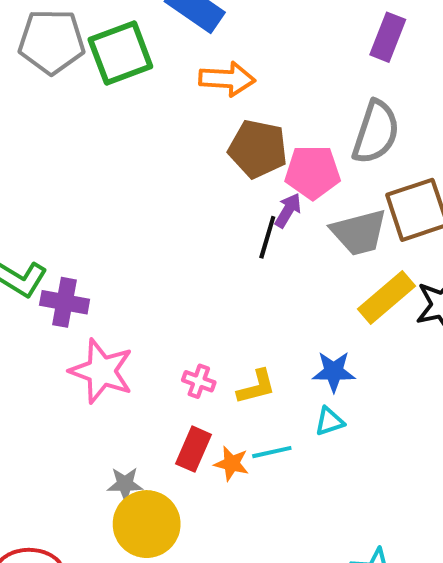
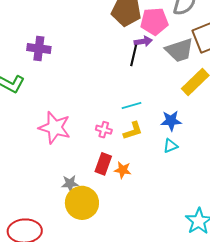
purple arrow: (288, 210) -> (143, 41), turned 54
purple cross: (65, 302) -> (39, 49), moved
cyan line: (272, 452) -> (131, 105), moved

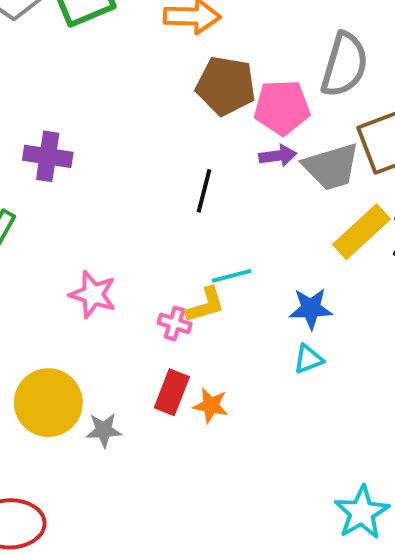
purple arrow: (143, 41) -> (278, 156), moved
black line: (134, 55) -> (204, 191), moved
pink star: (55, 128) -> (93, 294), moved, size x0.7
yellow L-shape: (133, 131) -> (205, 305), moved
yellow circle: (82, 203) -> (48, 403), moved

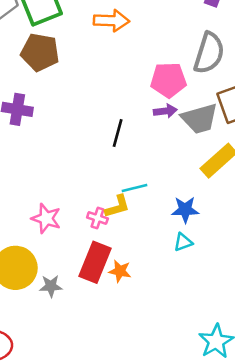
brown pentagon: (226, 86) -> (40, 52), moved
pink star: (93, 294) -> (46, 218), moved
red rectangle: (172, 392) -> (95, 262), size x1.4

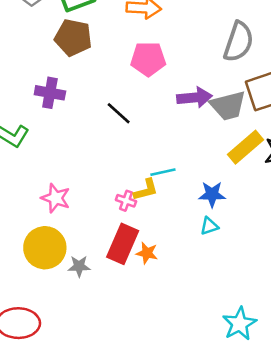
pink pentagon: (168, 80) -> (148, 59), moved
purple arrow: (165, 111) -> (195, 97), size x1.5
black line: (118, 133) -> (119, 113), moved, turned -64
pink star: (46, 218) -> (56, 198), moved

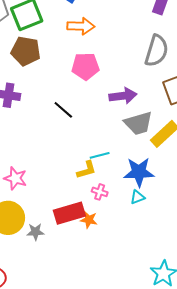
gray trapezoid: (228, 106) -> (138, 123), moved
blue star: (212, 194) -> (139, 172), size x1.4
pink cross: (126, 201) -> (100, 192), moved
red rectangle: (123, 244) -> (69, 213), turned 52

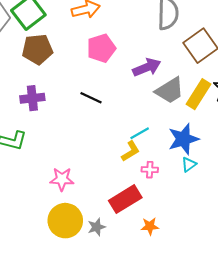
orange star: (89, 220) -> (150, 226), moved

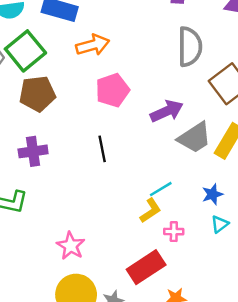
black line: (91, 98) -> (102, 149), turned 55
blue star: (183, 139) -> (212, 194), size x0.6
pink star: (62, 179) -> (71, 246), turned 30

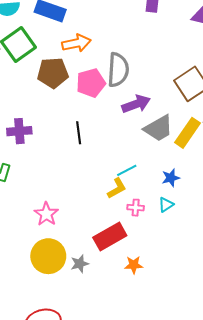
gray semicircle: (190, 47) -> (118, 70), moved
brown pentagon: (37, 94) -> (53, 73), moved
cyan triangle: (220, 224) -> (166, 205), moved

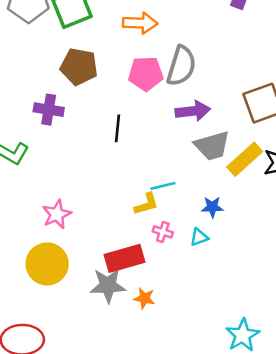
brown pentagon: (53, 73) -> (79, 67), moved
gray star: (80, 264) -> (108, 285), moved, size x1.6

